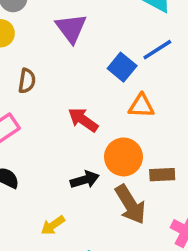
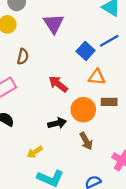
brown rectangle: (162, 175) -> (109, 102), moved
brown arrow: (130, 204) -> (86, 141), size x0.7

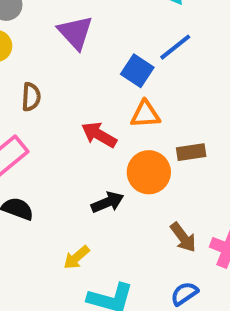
orange triangle: (97, 77) -> (145, 114), moved
brown arrow: (86, 141) -> (183, 237), moved

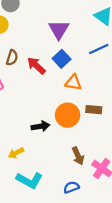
purple triangle: (75, 32) -> (59, 30), moved
blue square: (137, 71) -> (62, 59), moved
red arrow: (99, 135) -> (36, 66), moved

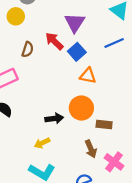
red arrow: (36, 66) -> (54, 41), moved
brown rectangle: (94, 110) -> (104, 124), moved
yellow arrow: (16, 153) -> (42, 143), moved

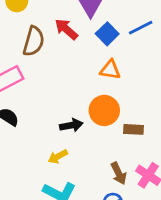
brown semicircle: (28, 49) -> (34, 41), size x1.5
blue square: (77, 52) -> (107, 34), moved
brown arrow: (91, 149) -> (119, 173), moved

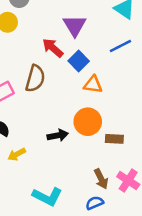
blue square: (107, 34) -> (79, 61), moved
brown semicircle: (34, 41) -> (35, 78), moved
yellow arrow: (58, 157) -> (17, 154), moved

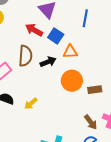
blue line: (120, 46) -> (85, 18), turned -42
black arrow: (58, 135) -> (48, 62), moved
yellow arrow: (17, 154) -> (31, 104), moved

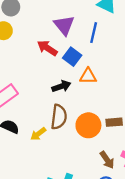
blue line: (85, 18) -> (94, 33), moved
brown semicircle: (25, 56) -> (59, 117), moved
orange circle: (72, 81) -> (88, 125), moved

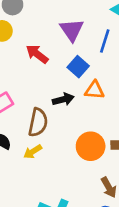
red arrow: (47, 48) -> (37, 54), moved
brown semicircle: (59, 117) -> (38, 122), moved

